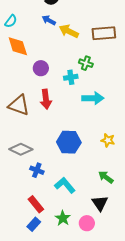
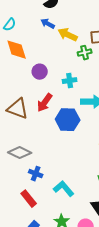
green cross: (86, 63) -> (85, 53), moved, turned -32
red arrow: (46, 99) -> (45, 103), turned 42
blue hexagon: (69, 142) -> (68, 120), moved
red rectangle: (36, 204) -> (29, 199), moved

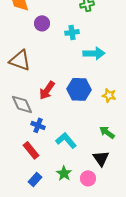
red arrow: (45, 103) -> (47, 90), moved
blue hexagon: (68, 120) -> (79, 89), moved
gray diamond: (20, 153) -> (22, 104), turned 40

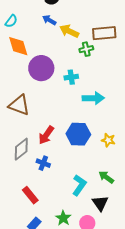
purple circle: (42, 23) -> (41, 68), size x1.6
gray diamond: (22, 104) -> (21, 149), turned 75
blue cross: (38, 125) -> (43, 163), moved
cyan L-shape: (66, 140) -> (79, 185), moved, turned 75

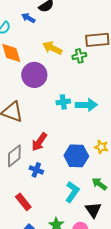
blue arrow: (49, 20) -> (28, 18), moved
yellow arrow: (69, 31) -> (52, 48), moved
cyan cross: (71, 77) -> (63, 102), moved
blue hexagon: (78, 134) -> (76, 156), moved

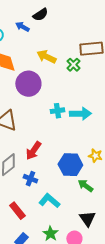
green cross: (79, 56) -> (73, 65), turned -32
green arrow: (99, 184) -> (85, 186), moved
cyan L-shape: (72, 192) -> (49, 201), moved, turned -85

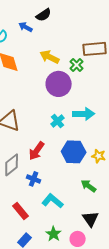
purple circle: (28, 84) -> (59, 84), moved
cyan cross: (57, 111) -> (58, 121), moved, turned -32
blue hexagon: (70, 165) -> (74, 152), moved

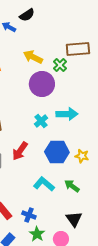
blue cross: (34, 179) -> (29, 215), moved
cyan L-shape: (53, 201) -> (44, 184), moved

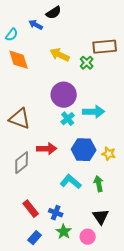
purple circle: (42, 84) -> (64, 95), moved
red arrow: (20, 151) -> (47, 149), turned -126
green arrow: (72, 186) -> (99, 184), turned 42

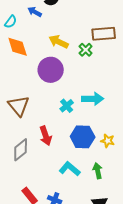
purple circle: (64, 95) -> (51, 70), moved
brown triangle: (20, 119) -> (19, 106), turned 30
red arrow: (47, 149) -> (46, 136), turned 72

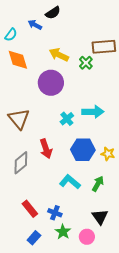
green arrow: (98, 171) -> (98, 184), turned 42

